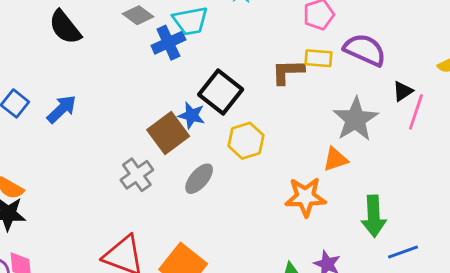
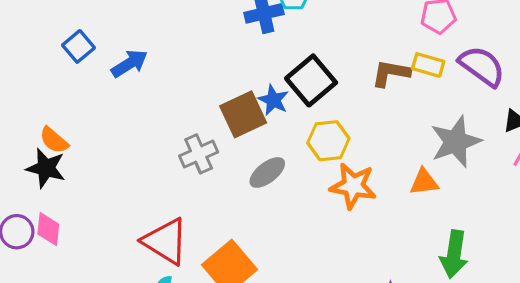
orange star: (305, 197) -> (353, 186), moved

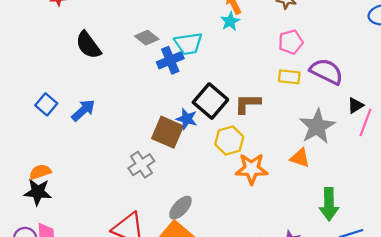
brown L-shape: (391, 73) -> (248, 104), moved
brown square: (243, 114) -> (167, 132), turned -32
orange semicircle: (54, 140) -> (40, 172), turned 130
gray ellipse: (267, 172) -> (180, 208), moved
orange triangle: (424, 182) -> (300, 158), turned 35

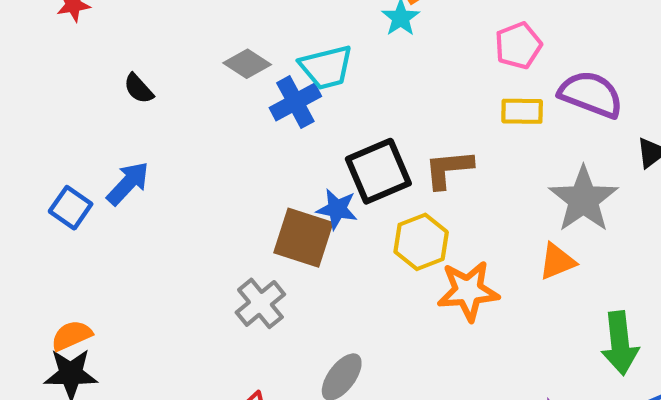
black semicircle: (88, 45) -> (139, 89), size x0.6
black square: (210, 101) -> (378, 171), turned 32
blue arrow: (83, 110) -> (128, 183), moved
orange triangle: (300, 158) -> (557, 261), turned -35

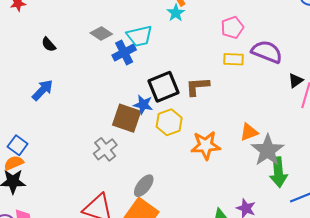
gray star: (583, 199) -> (268, 150), moved
blue square: (71, 208) -> (18, 145), moved
yellow hexagon: (421, 242) -> (169, 122), moved

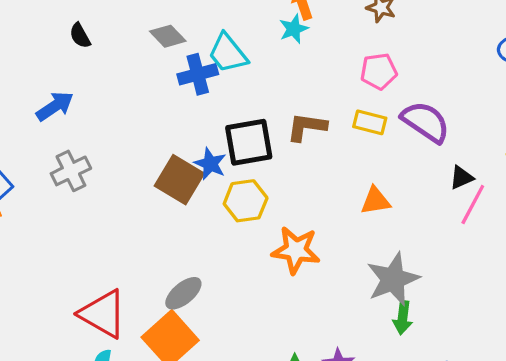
cyan trapezoid: (139, 36) -> (228, 53), turned 52
brown L-shape: (197, 86) -> (307, 127), moved
orange triangle: (249, 132) -> (375, 201), moved
gray cross: (105, 149) -> (71, 171), moved
green arrow: (278, 172) -> (403, 318), size x0.7

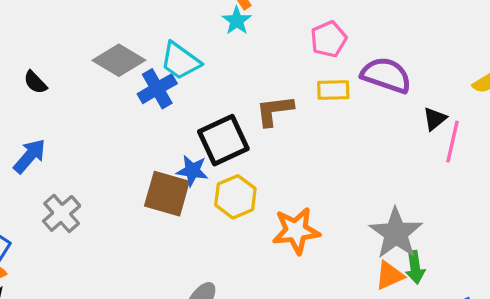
gray diamond: (168, 36) -> (119, 60), size x1.4
orange triangle: (375, 201) -> (390, 275), moved

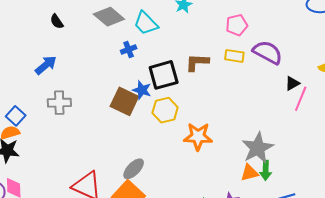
blue cross: (157, 89) -> (129, 50), moved, size x0.7
gray cross: (62, 213) -> (59, 103), turned 30

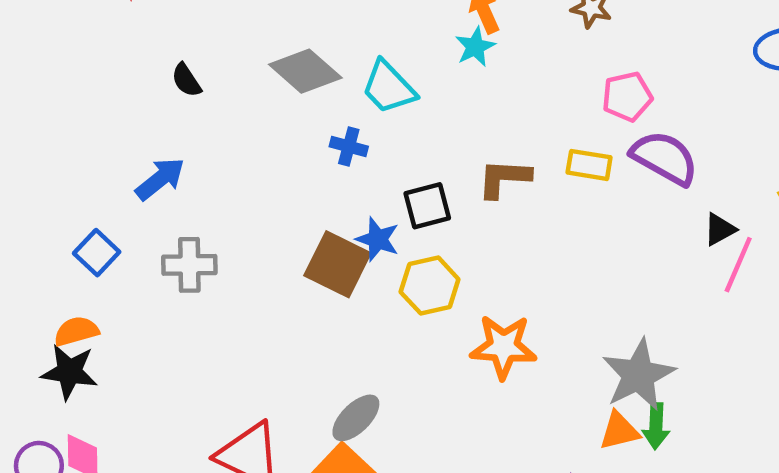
pink pentagon: (237, 25) -> (627, 97), moved
blue cross: (129, 50) -> (349, 147), turned 35
black square: (164, 75) -> (427, 206), size x0.7
blue square: (16, 116) -> (97, 253), moved

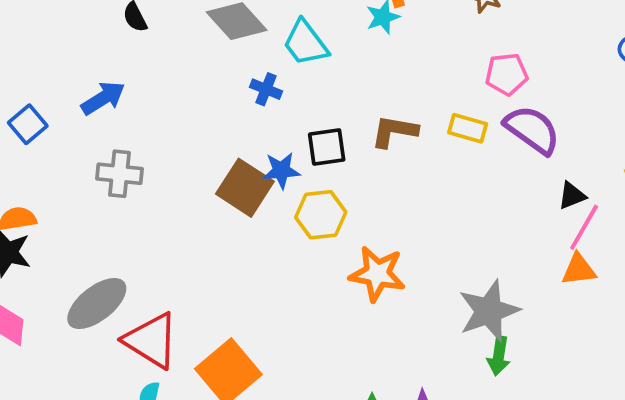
blue star: (378, 239) -> (281, 170), turned -30
blue square: (97, 253) -> (28, 124), moved
gray ellipse: (356, 418) -> (97, 304), moved, size x1.4
orange triangle: (619, 431) -> (579, 270), moved

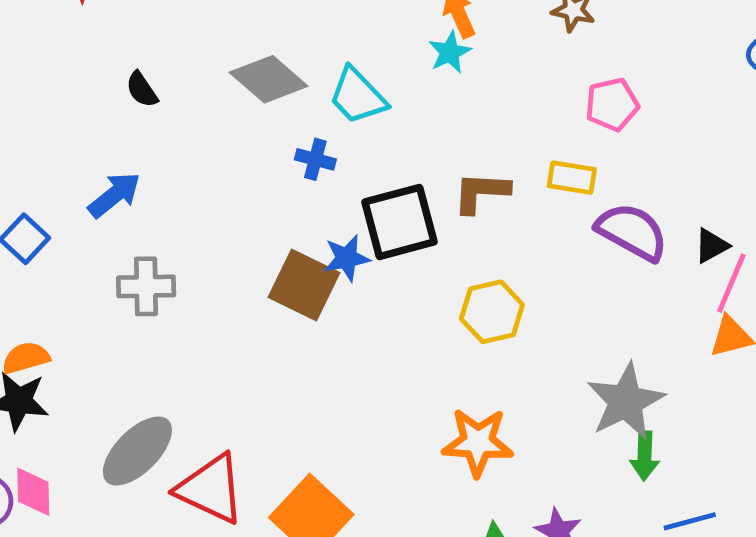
purple semicircle: (532, 130) -> (632, 232), moved
black square: (327, 147) -> (399, 222), size x1.5
yellow hexagon: (321, 215) -> (492, 312), moved
orange star: (377, 274) -> (478, 442), moved

